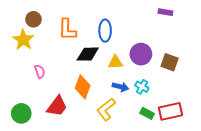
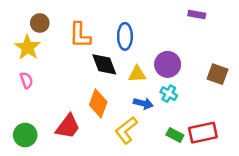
black diamond: (88, 54) -> (104, 64), turned 70
brown square: (170, 62) -> (218, 74), moved
pink semicircle: (40, 71) -> (26, 80), moved
cyan cross: (142, 87) -> (169, 94), moved

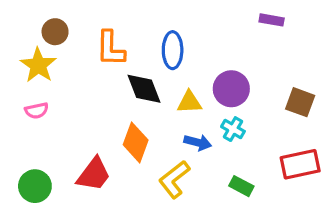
pink semicircle: (26, 80) -> (37, 111), turned 98
red rectangle: (203, 133) -> (300, 164), moved

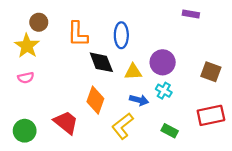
red trapezoid: (94, 174) -> (66, 122), turned -88

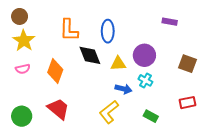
purple rectangle: (191, 14) -> (170, 22), moved
brown circle: (39, 22) -> (20, 16), moved
orange diamond: (95, 100) -> (55, 71), moved
red rectangle: (211, 115) -> (187, 103), size x0.7

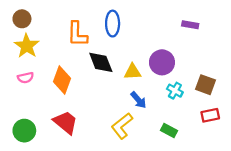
blue ellipse: (108, 31) -> (113, 24), moved
brown square: (187, 64) -> (206, 85), moved
cyan cross: (146, 80) -> (175, 91), moved
blue arrow: (123, 89) -> (138, 100), turned 35

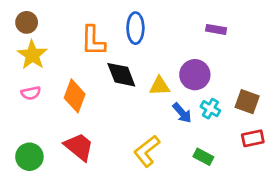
purple rectangle: (190, 25) -> (216, 29), moved
blue arrow: (138, 100) -> (182, 113), moved

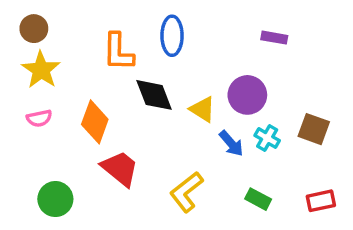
yellow triangle: (160, 86) -> (203, 109), turned 35
red rectangle: (253, 138) -> (321, 201), moved
red trapezoid: (79, 147) -> (120, 169), moved
green circle: (29, 157) -> (55, 199), moved

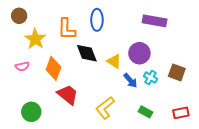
purple rectangle: (274, 38) -> (155, 21), size x1.6
yellow star: (41, 70) -> (35, 39), moved

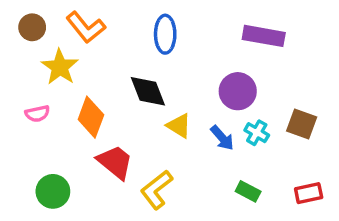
orange L-shape: (67, 29) -> (86, 27), moved, turned -40
yellow triangle: (114, 61) -> (179, 126), moved
yellow L-shape: (105, 108) -> (157, 190), moved

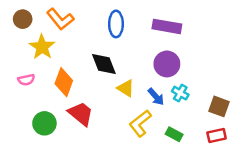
purple rectangle: (264, 36) -> (167, 26), moved
brown square: (302, 124) -> (219, 106), moved
yellow L-shape: (157, 190) -> (140, 123), moved
green circle: (53, 191) -> (44, 123), moved

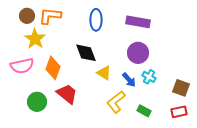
brown circle: (23, 19) -> (27, 16), moved
orange L-shape: (60, 19) -> (50, 16), turned 135
pink semicircle: (26, 80) -> (22, 66), size x1.6

